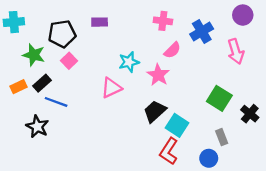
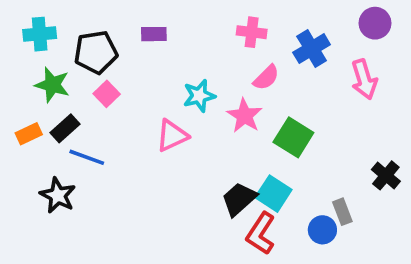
cyan cross: (14, 22) -> (40, 34), moved
green square: (219, 98) -> (293, 137), moved
black trapezoid: (155, 111) -> (239, 199), moved
blue circle: (209, 158) -> (322, 230), moved

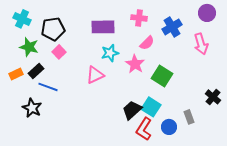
cyan cross: (40, 34) -> (22, 19), turned 30
purple rectangle: (154, 34) -> (103, 27), moved, size x1.6
blue circle: (322, 230) -> (169, 127), moved

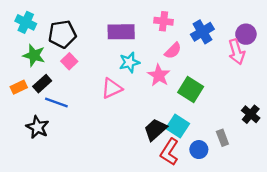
purple circle: (207, 13) -> (246, 34), moved

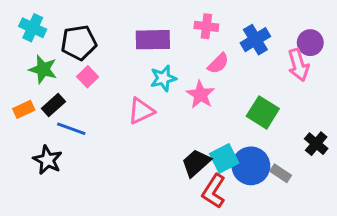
green square: (191, 89) -> (263, 112), moved
cyan square: (178, 126) -> (224, 158), turned 30
gray rectangle: (222, 138) -> (281, 173), turned -35
blue circle: (199, 150) -> (251, 166), moved, size x1.6

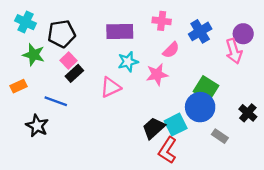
pink star: (200, 95) -> (157, 74), turned 30
black rectangle: (53, 105) -> (74, 73), moved
blue circle: (251, 166) -> (200, 107), moved

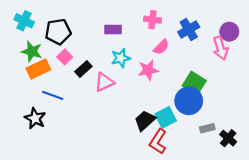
purple rectangle: (120, 31) -> (113, 29), size x0.7
black rectangle: (74, 73) -> (83, 69), moved
orange rectangle: (18, 86) -> (38, 69), moved, size x1.5
black cross: (248, 113) -> (228, 138), moved
gray rectangle: (220, 136) -> (207, 128), turned -48

